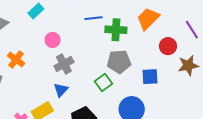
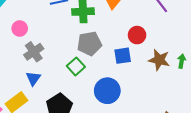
red circle: (168, 46) -> (137, 35), moved
brown star: (188, 65) -> (159, 60), moved, turned 30

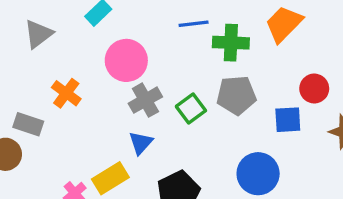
pink circle: (20, 28) -> (126, 60), size x1.6
green square: (76, 66) -> (191, 109), moved

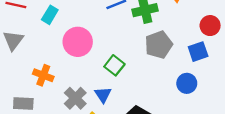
gray cross: (145, 100) -> (75, 98), moved
green square: (191, 109) -> (114, 65), moved
blue circle: (258, 174) -> (187, 83), moved, size x0.7

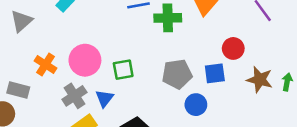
pink circle: (78, 42) -> (85, 60), moved
gray pentagon: (159, 45) -> (177, 74), moved
green square: (114, 65) -> (123, 70), turned 30

